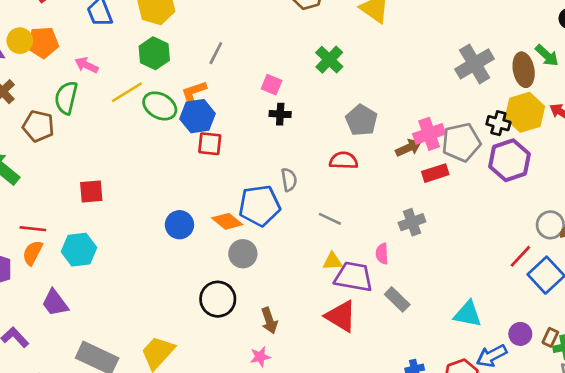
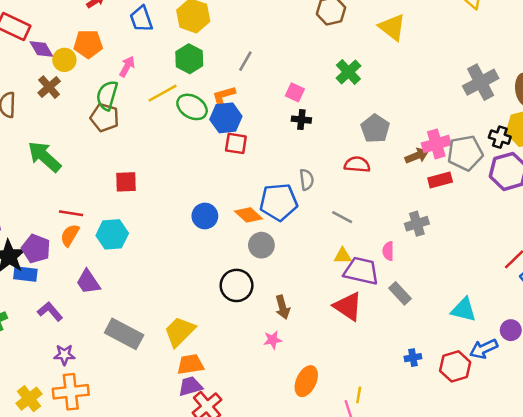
yellow circle: (20, 41) -> (64, 60), moved
pink arrow: (86, 65) -> (127, 67), turned 90
brown pentagon: (38, 126) -> (105, 117), moved

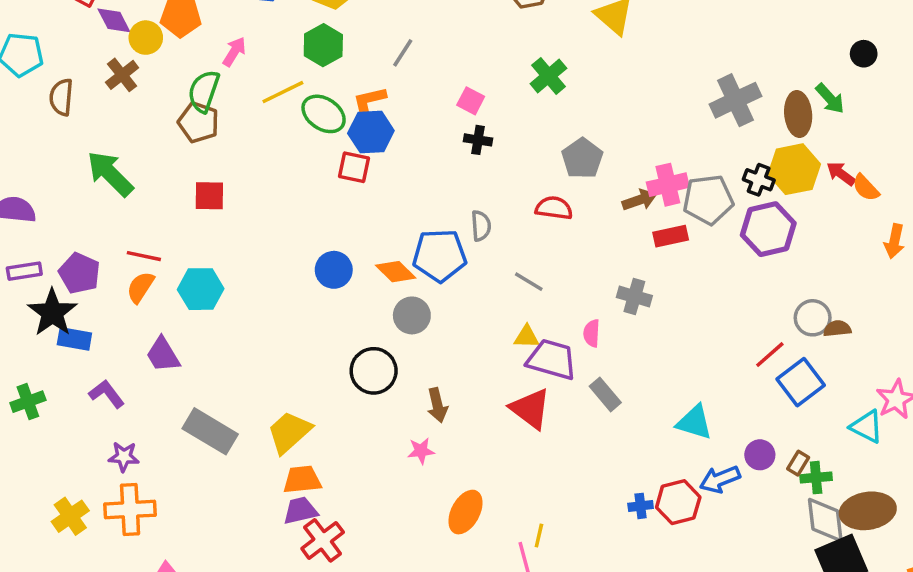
red square: (236, 143) -> (354, 167), moved
red square: (126, 182) -> (209, 196), moved
gray cross: (417, 224) -> (634, 297), turned 30
purple pentagon: (36, 249) -> (79, 273), moved
blue cross: (413, 358) -> (641, 506), moved

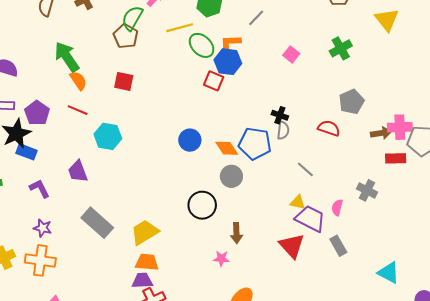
black cross: (478, 140) -> (280, 115), moved
orange semicircle: (140, 287) -> (78, 81), moved, turned 102

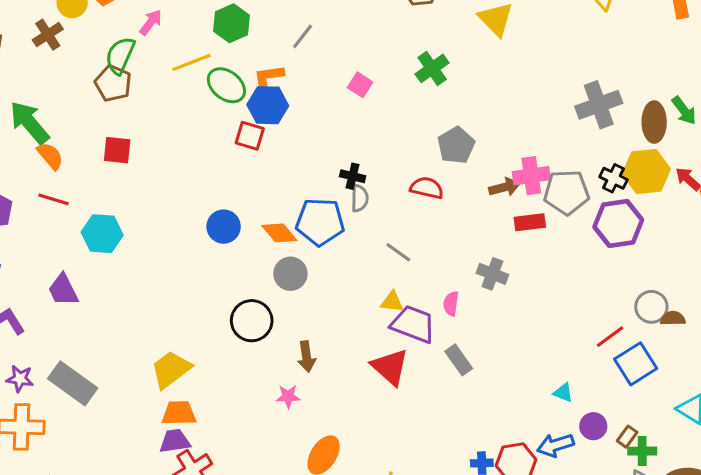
gray rectangle: (97, 223) -> (73, 383), moved
cyan triangle: (389, 273) -> (563, 393), moved, size x0.6

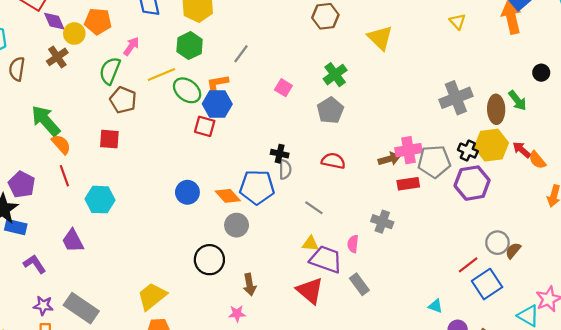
brown pentagon: (113, 83) -> (123, 100), moved
gray pentagon: (456, 145) -> (330, 110), moved
red line: (53, 199) -> (64, 176), turned 55
brown semicircle: (673, 318) -> (513, 251), turned -48

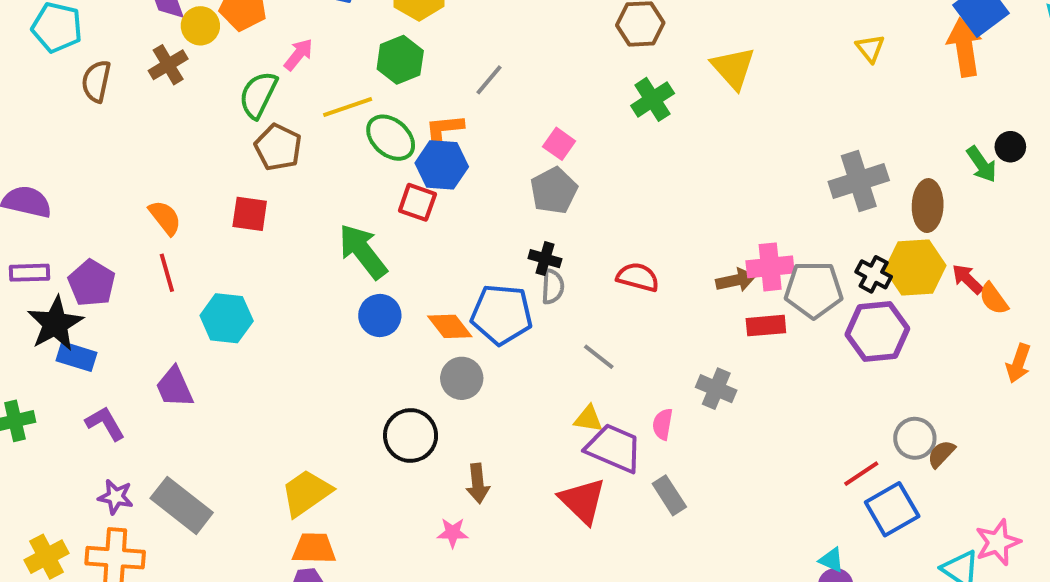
green cross: (335, 75) -> (653, 99), moved
green arrow: (517, 100) -> (982, 164), moved
gray pentagon: (330, 110) -> (554, 191), moved
green arrow: (46, 121) -> (363, 251), moved
cyan triangle: (435, 306) -> (832, 560), moved

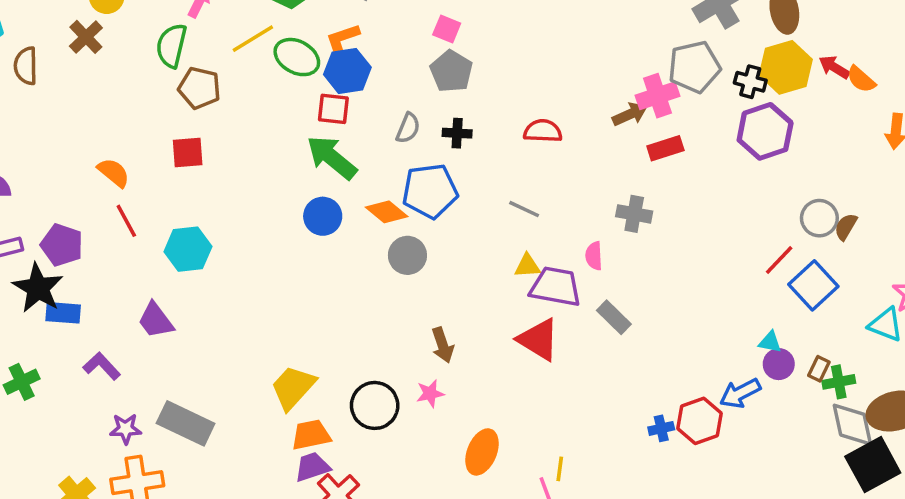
green arrow: (363, 251) -> (332, 158), moved
gray semicircle: (553, 287) -> (408, 128), moved, turned 32
gray pentagon: (814, 290) -> (694, 67), moved
black circle: (411, 435) -> (375, 405), moved

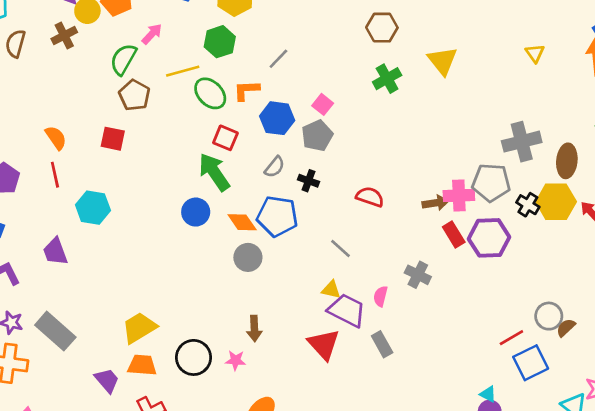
blue hexagon: (347, 71) -> (277, 118), moved
purple hexagon: (765, 131) -> (489, 238), moved
red rectangle: (665, 148) -> (454, 235), turned 60
purple trapezoid: (312, 467) -> (107, 380), moved, turned 52

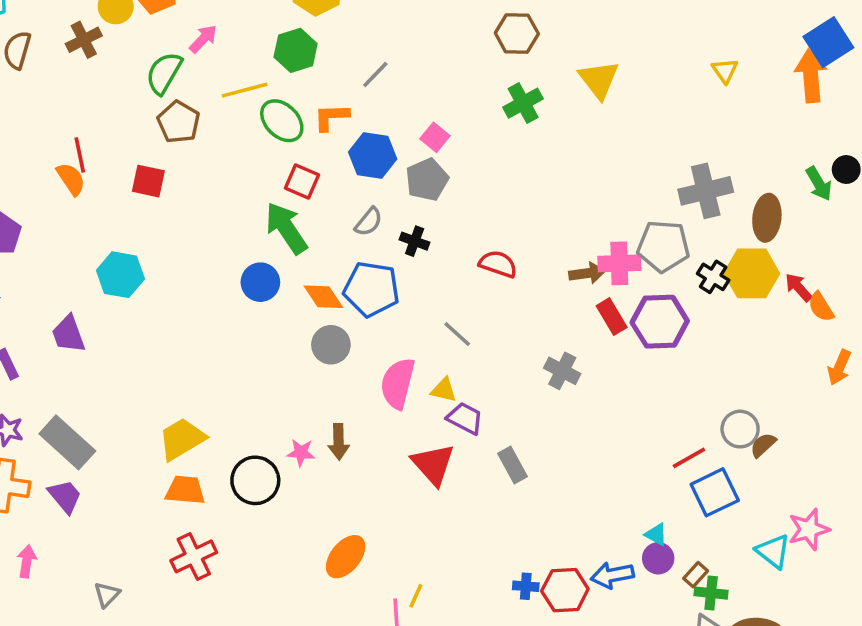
red line: (55, 175) -> (80, 155), moved
pink semicircle: (381, 296) -> (398, 383), moved, size x1.8
purple trapezoid: (347, 310) -> (465, 418), size x0.7
pink star: (236, 360) -> (301, 453), moved
purple trapezoid: (107, 380) -> (65, 496), moved

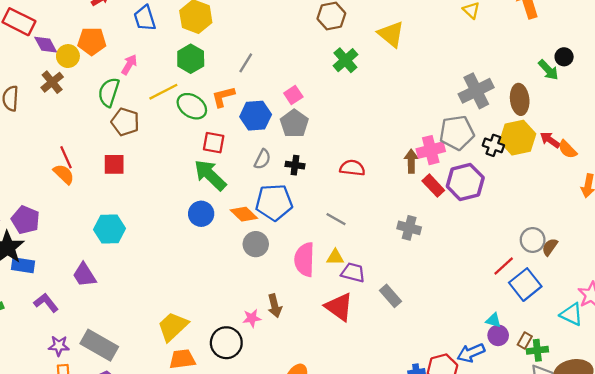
pink square: (435, 137) -> (293, 95), turned 30
brown arrow: (587, 273) -> (411, 161), turned -70

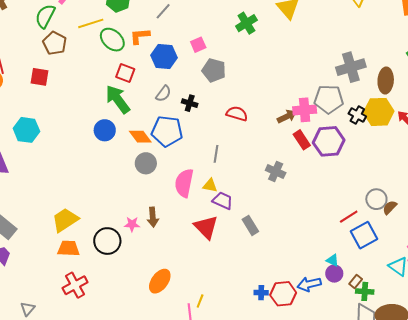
gray pentagon: (294, 123) -> (214, 70), moved, turned -30
brown arrow: (411, 161) -> (287, 116), turned 54
gray line: (336, 219) -> (216, 154), turned 60

